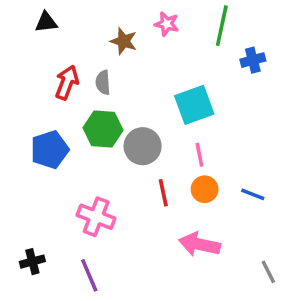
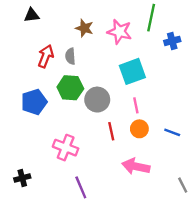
pink star: (167, 24) -> (119, 32), moved, size x1.5
purple line: (89, 275) -> (81, 187), moved

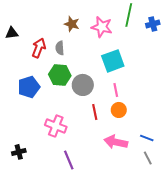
black triangle: (32, 15) -> (12, 33), moved
blue cross: (172, 41) -> (153, 24), moved
blue line: (172, 132) -> (147, 138), moved
gray line: (183, 185) -> (148, 158), moved

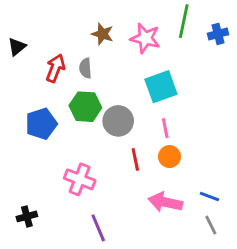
black triangle: (12, 33) -> (17, 47), turned -32

